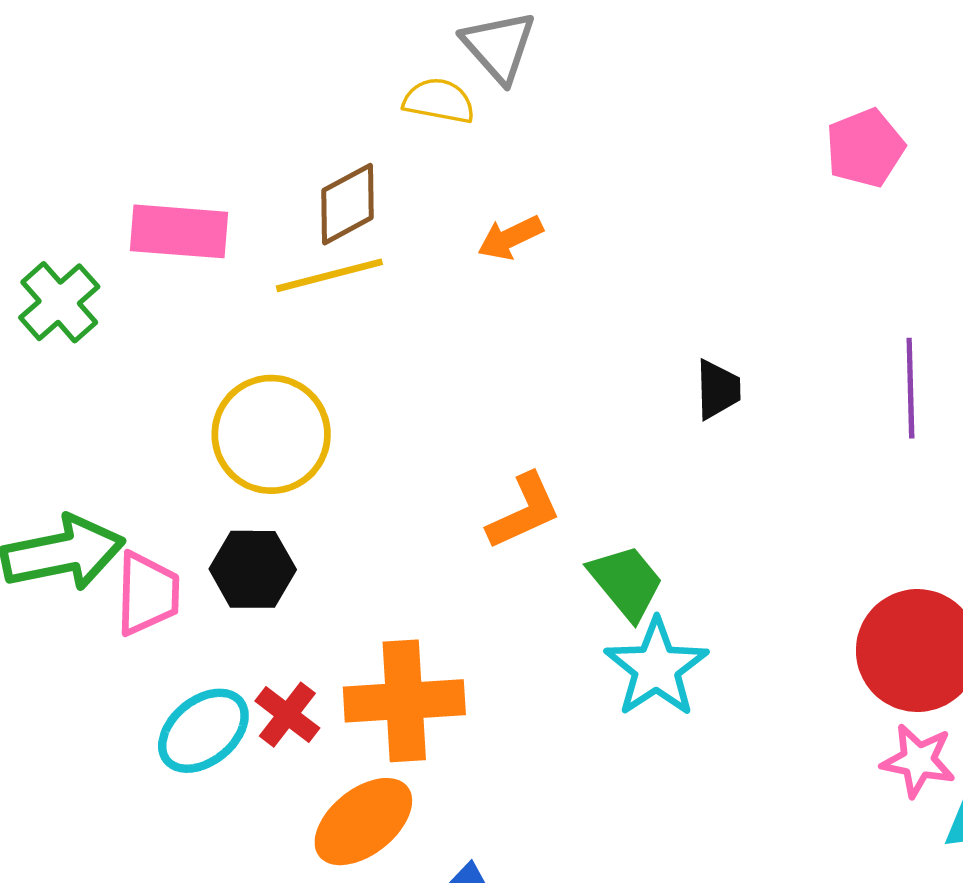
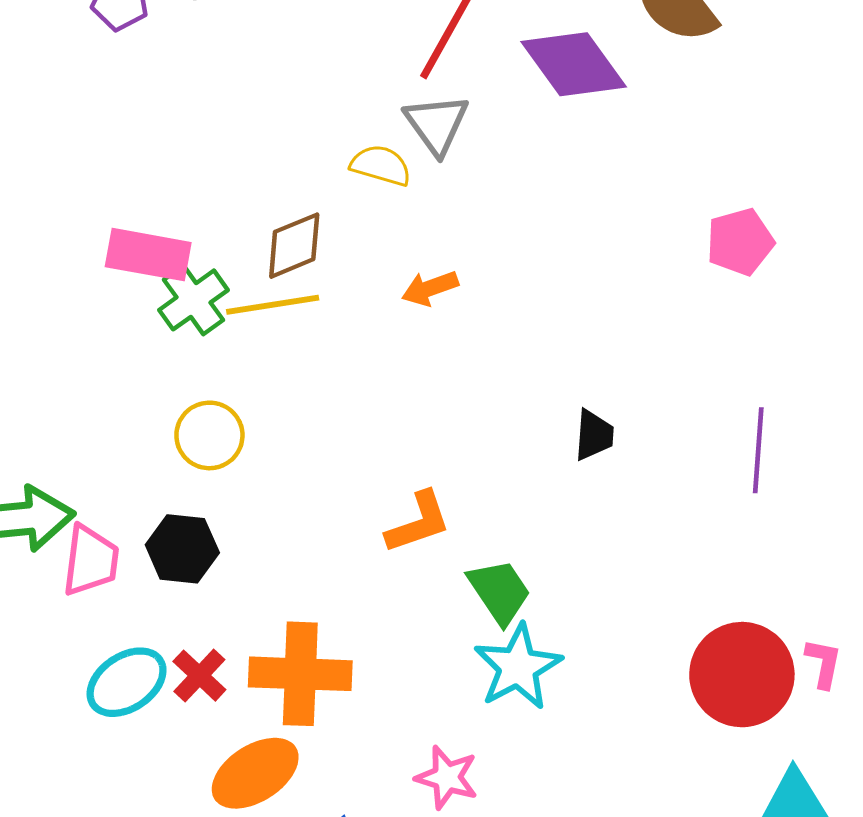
green cross: (59, 302) -> (193, 300), moved
yellow circle: (271, 434) -> (209, 435), size x0.7
pink star: (918, 761) -> (447, 777), moved

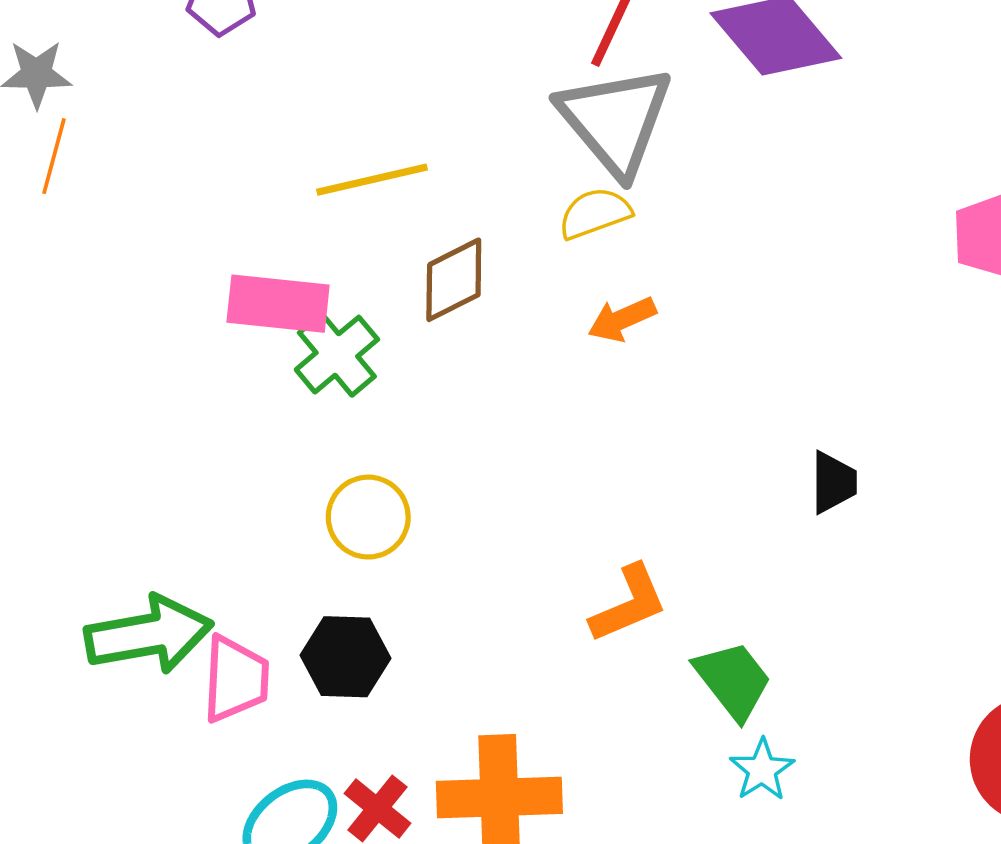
gray triangle: (437, 124) -> (615, 120), size x1.5
yellow semicircle: (381, 165) -> (595, 213), moved, turned -32
yellow line: (273, 305) -> (372, 180), moved
cyan star: (518, 667) -> (762, 770), size x0.6

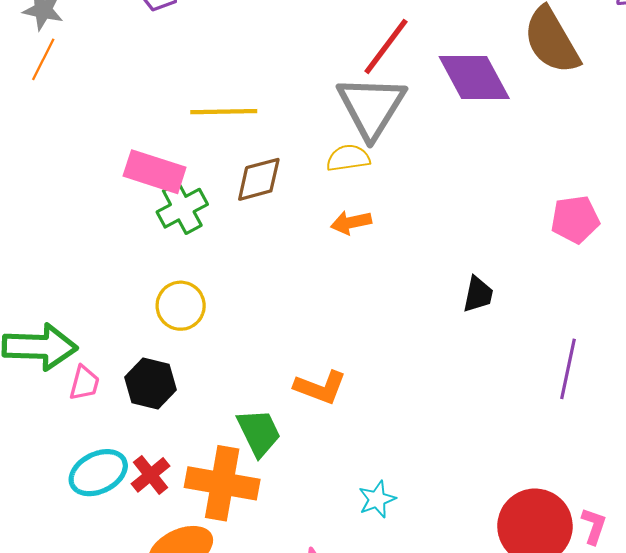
black trapezoid: (833, 482) -> (478, 294), moved
orange L-shape: (629, 604) -> (320, 387), turned 32
pink trapezoid: (235, 679) -> (84, 383), size x0.7
green trapezoid: (733, 680) -> (259, 433), moved

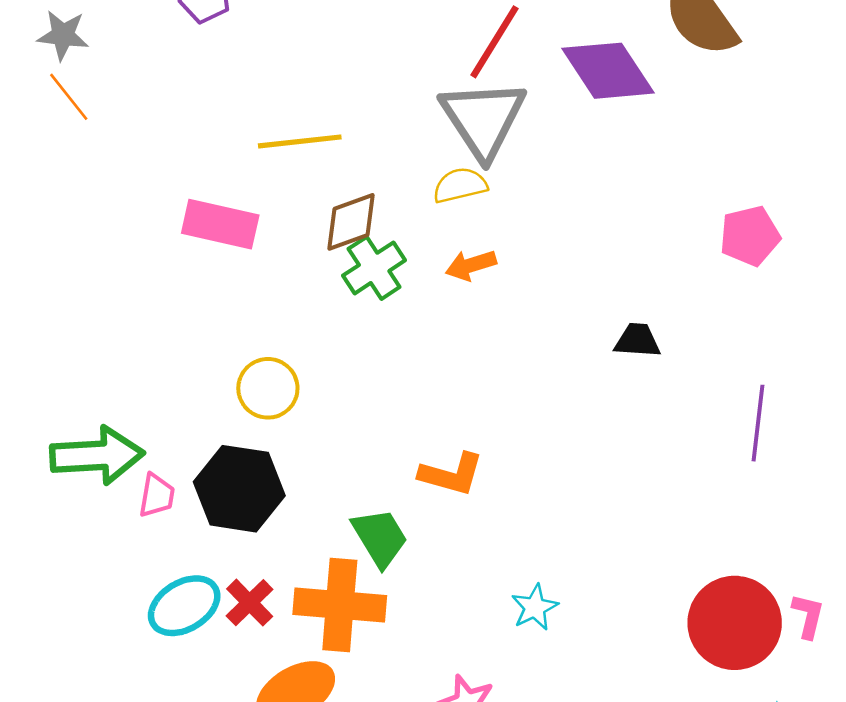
orange line: (43, 59) -> (69, 97), turned -60
green cross: (182, 208) -> (374, 268), moved
black trapezoid: (478, 294) -> (637, 340), turned -93
black hexagon: (151, 383) -> (239, 489), size x1.4

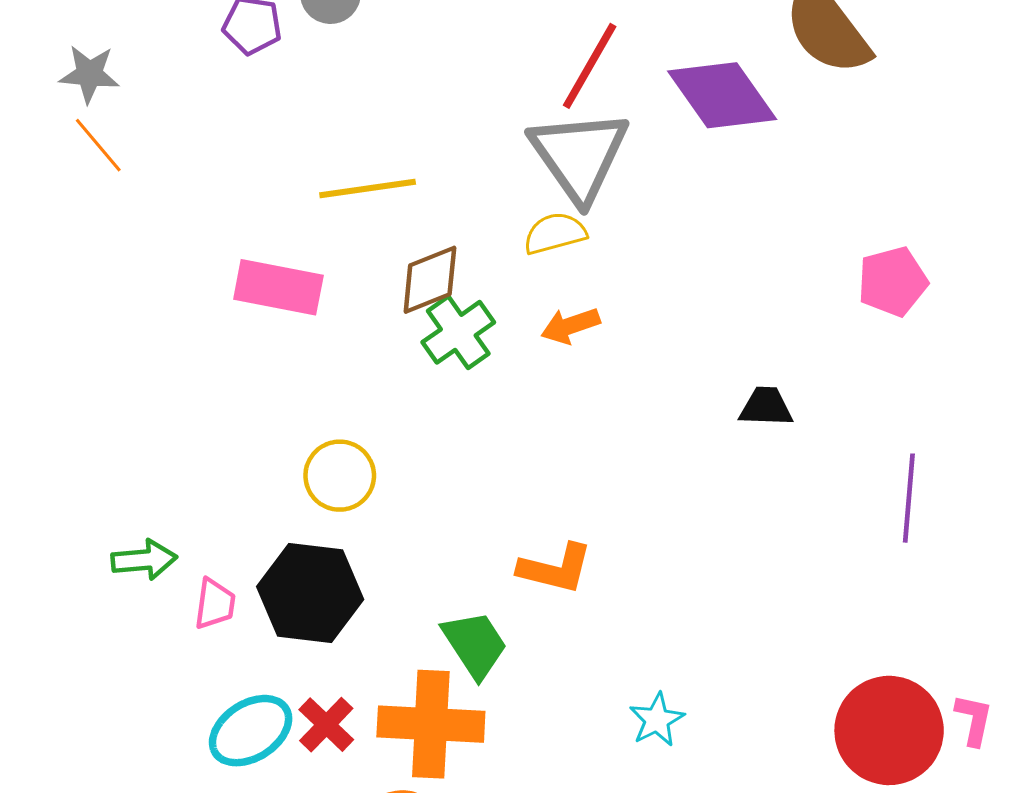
green arrow: (97, 456) -> (144, 560), size x0.6

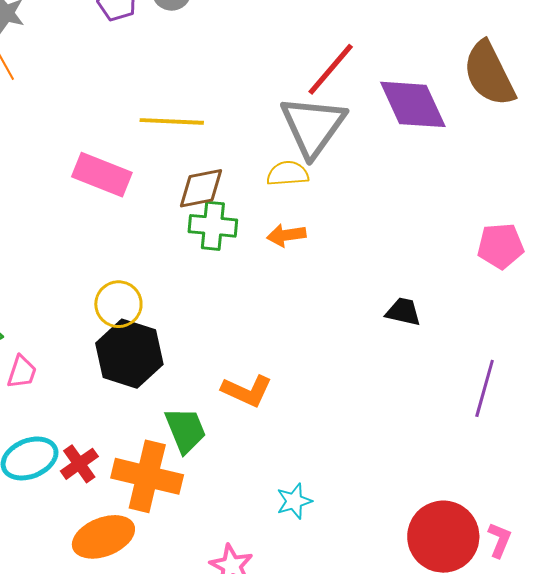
green cross: (458, 332) -> (213, 226), turned 30
black hexagon: (310, 593) -> (129, 354), moved

